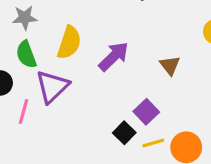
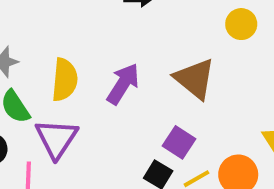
brown triangle: (170, 65) -> (195, 79), size x1.6

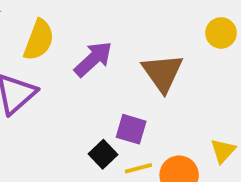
purple square: (179, 142) -> (131, 129), turned -32

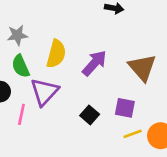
black square: (103, 154) -> (90, 115), moved

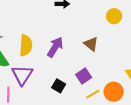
brown triangle: (142, 68) -> (91, 44), size x0.7
purple square: (125, 108) -> (84, 76), turned -35

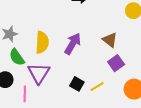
purple square: (84, 76) -> (116, 63), moved
yellow line: (93, 94) -> (97, 87), moved

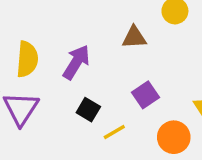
brown triangle: (110, 40) -> (134, 37), moved, turned -42
black square: (77, 84) -> (88, 110), moved

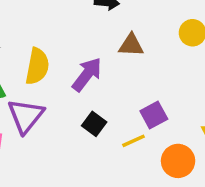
brown triangle: (134, 37) -> (131, 45), moved
yellow line: (114, 132) -> (133, 141), moved

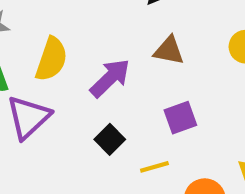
purple square: (154, 115) -> (180, 118), moved

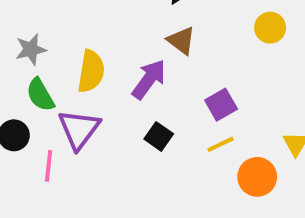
brown triangle: (169, 51) -> (181, 41), moved, turned 36
yellow line: (154, 167) -> (220, 144), moved

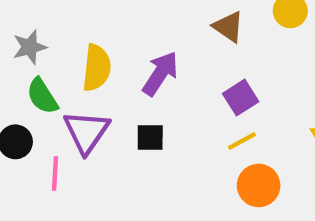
brown triangle: (181, 41) -> (228, 27), moved
black square: (159, 136) -> (150, 138), moved, turned -32
orange circle: (257, 177) -> (259, 185), moved

